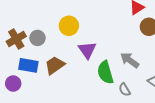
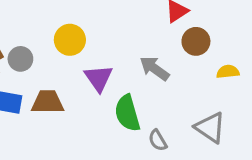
gray arrow: (130, 60) -> (154, 68), moved
brown trapezoid: (55, 65) -> (48, 102), turned 35

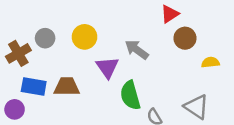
gray circle: (20, 59) -> (45, 38), moved
gray arrow: (154, 68) -> (137, 50), moved

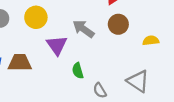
brown circle: (185, 38) -> (118, 24), moved
green semicircle: (130, 95) -> (78, 71), size x0.6

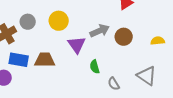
brown circle: (118, 24) -> (124, 37), moved
gray arrow: (84, 29) -> (100, 31), turned 120

